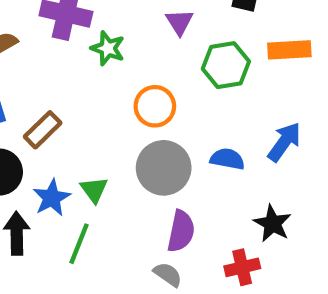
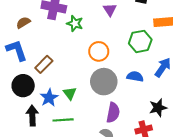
green hexagon: (226, 65) -> (140, 41), moved
black star: (273, 223) -> (158, 108), turned 30
green line: (79, 244) -> (63, 120), turned 66

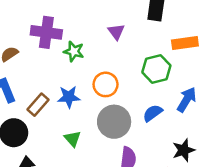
blue semicircle: (135, 76) -> (153, 113), turned -42
blue star: (49, 98) -> (69, 97), moved, turned 30

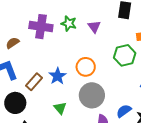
green star: (74, 51) -> (69, 23), moved
blue star: (69, 97) -> (58, 76), turned -30
blue semicircle: (153, 113) -> (124, 111), moved

